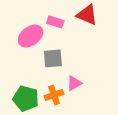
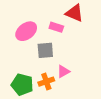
pink rectangle: (55, 22) -> (56, 27), moved

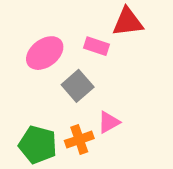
red triangle: (74, 13) -> (128, 22), turned -30
gray square: (45, 50) -> (78, 86), turned -36

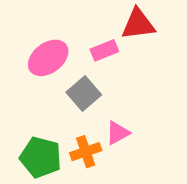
pink rectangle: (97, 46) -> (104, 50), turned -40

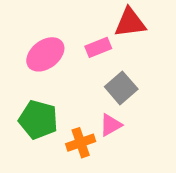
gray square: (84, 94) -> (121, 88), moved
green pentagon: (41, 157) -> (38, 120), moved

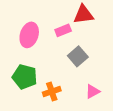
pink ellipse: (45, 54) -> (29, 35), turned -35
pink triangle: (111, 125) -> (92, 91), moved

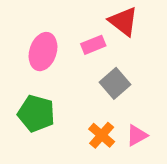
red triangle: (83, 15) -> (123, 21), turned 45
orange cross: (52, 91) -> (102, 135), moved, turned -30

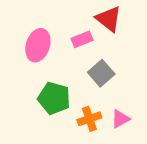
green pentagon: (36, 114) -> (54, 98), moved
orange cross: (102, 135) -> (89, 119), turned 30

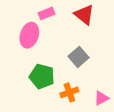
pink rectangle: (82, 39) -> (46, 13), moved
pink triangle: (120, 119) -> (101, 98), moved

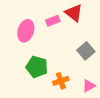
pink rectangle: (46, 13) -> (53, 21), moved
gray square: (79, 57) -> (86, 51), moved

